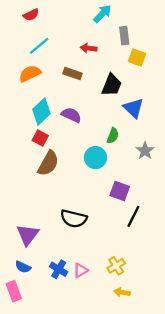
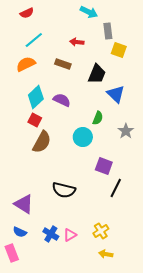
cyan arrow: (102, 14) -> (89, 12), turned 72
purple triangle: (28, 235) -> (24, 204), turned -35

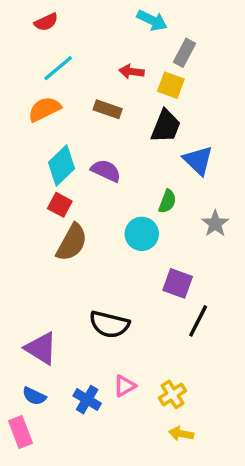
gray rectangle: (108, 31) -> (184, 53), turned 35
yellow square: (119, 50) -> (171, 85), moved
pink triangle: (70, 235) -> (125, 386), moved

